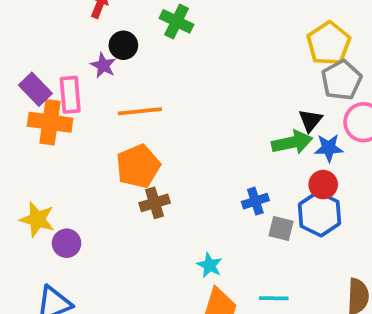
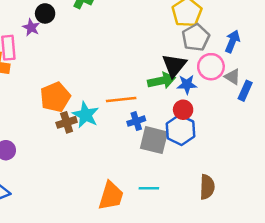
orange line: (140, 111) -> (121, 100), moved
black triangle: (310, 120) -> (174, 65), size x1.5
gray square: (281, 229) -> (154, 140), size x1.6
cyan star: (210, 265) -> (86, 115), moved, size x1.5

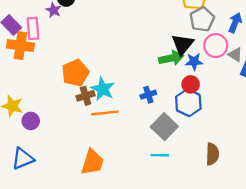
orange line: (121, 100) -> (105, 113), moved
gray square: (154, 140) -> (164, 127), moved, turned 30
orange trapezoid: (111, 196) -> (92, 162), moved

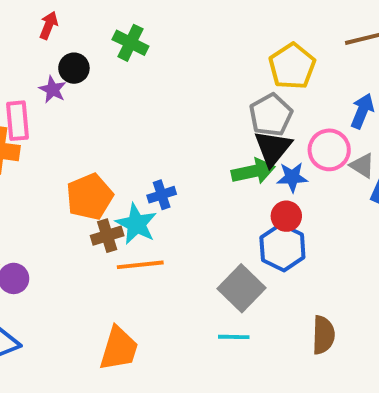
gray pentagon: (202, 19) -> (271, 115), moved
blue cross: (148, 95) -> (162, 195), moved

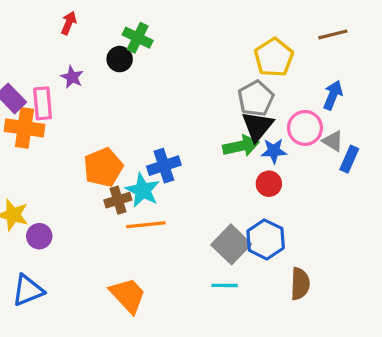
black circle: (74, 68) -> (120, 59), moved
blue cross: (162, 195) -> (164, 166), size x1.4
blue hexagon: (282, 247) -> (266, 239), moved
orange trapezoid: (119, 349) -> (128, 295), turned -60

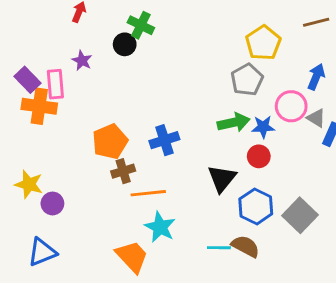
black triangle: (257, 126) -> (222, 178), moved
cyan star: (143, 190) -> (160, 227), moved
gray square: (231, 244) -> (300, 215), moved
brown semicircle: (300, 284) -> (245, 246), moved, turned -64

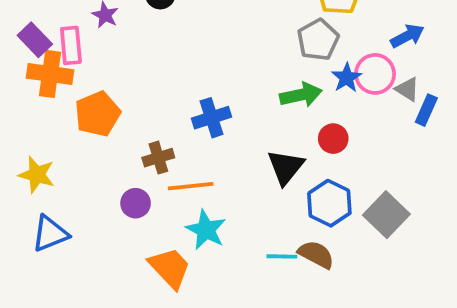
blue arrow: (316, 77) -> (407, 36), turned 40
blue star: (263, 127) -> (347, 78), moved, turned -30
orange pentagon: (110, 142) -> (98, 114), moved
purple circle: (52, 203) -> (136, 203), moved
blue triangle: (42, 252) -> (50, 234), moved

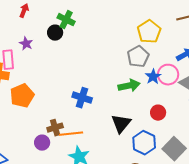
blue cross: (212, 118) -> (82, 98), turned 36
red circle: (333, 139) -> (158, 113), moved
brown cross: (158, 158) -> (55, 128), moved

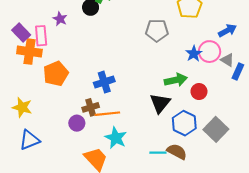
gray pentagon: (138, 57) -> (157, 30), moved, turned 30
green arrow: (129, 86) -> (176, 80), moved
blue cross: (82, 98) -> (104, 82), moved, turned -36

